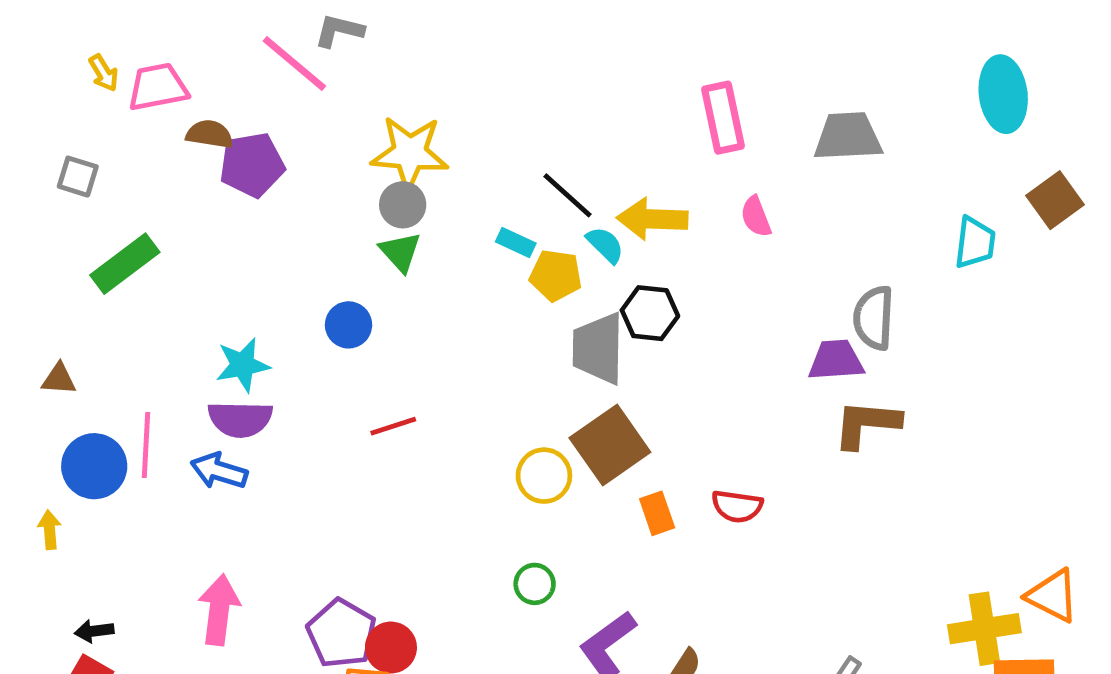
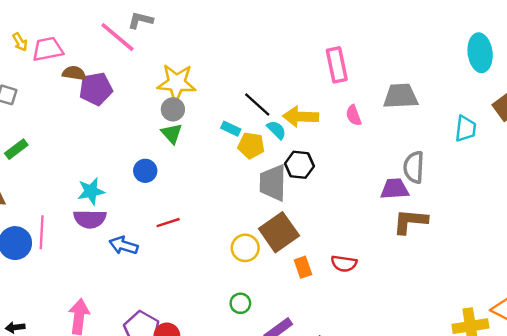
gray trapezoid: (848, 137) -> (401, 96), moved
green rectangle: (125, 264) -> (16, 149), moved, size x0.7
blue arrow: (219, 471) -> (124, 245), moved

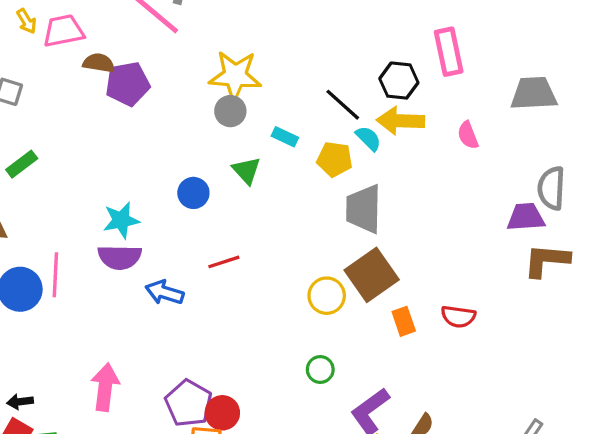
pink semicircle: (354, 115) -> (468, 135), moved
cyan rectangle: (231, 129) -> (285, 137), moved
green triangle: (172, 133) -> (246, 170), moved
black hexagon: (299, 165) -> (399, 81), moved

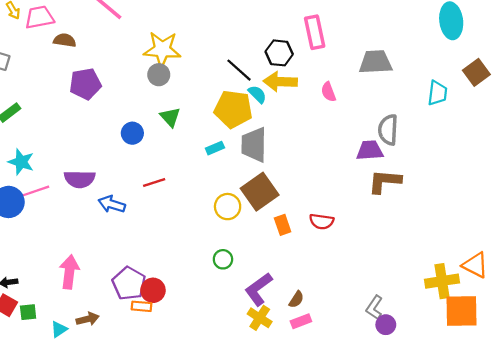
purple pentagon: (128, 84) -> (85, 84), moved
cyan rectangle: (285, 137) -> (215, 148), moved, turned -48
yellow pentagon: (335, 159) -> (233, 109), size x1.5
cyan star: (121, 220) -> (21, 162), moved, turned 30
pink line: (55, 275) -> (34, 192), turned 68

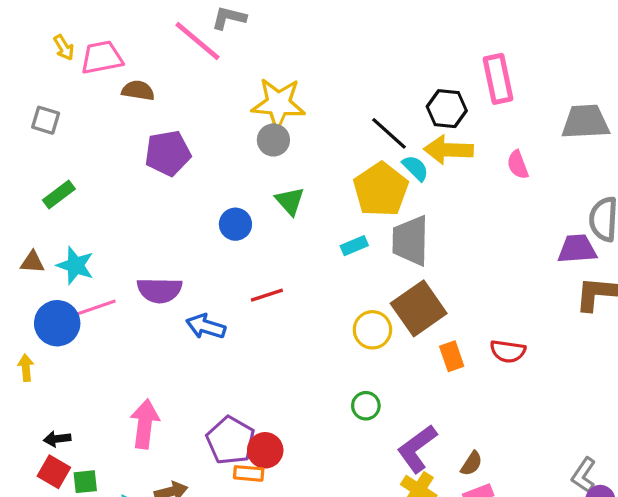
yellow pentagon: (233, 109) -> (381, 190), turned 30

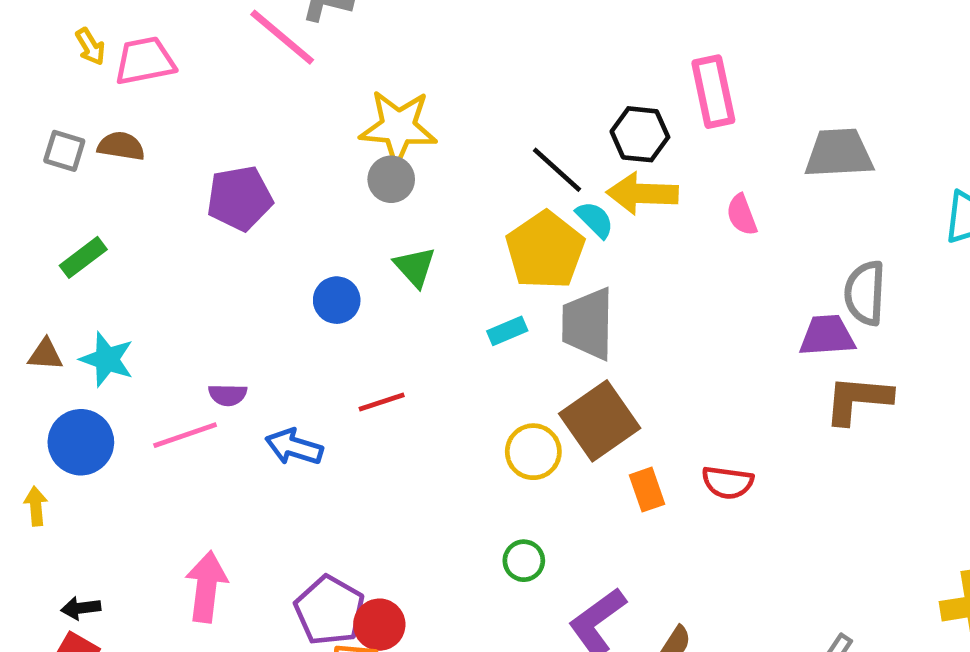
brown semicircle: (138, 90) -> (121, 146), moved
purple semicircle: (160, 290) -> (228, 395), size x0.6
pink line: (94, 308) -> (185, 435), moved

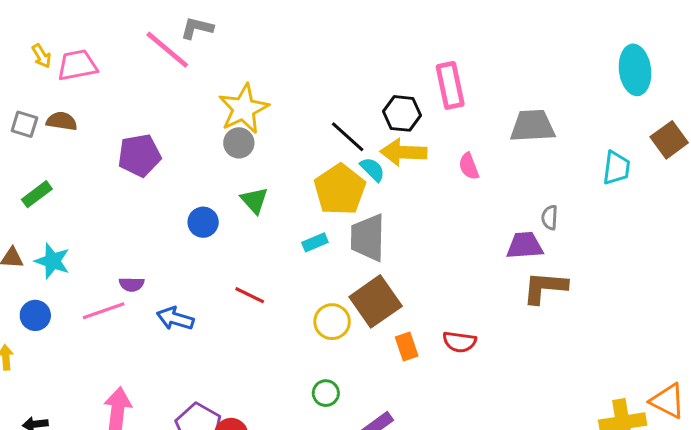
yellow star: (398, 127) -> (243, 109), turned -30
gray semicircle: (865, 293) -> (550, 218), size x0.6
red line: (382, 402) -> (250, 295), moved, turned 44
blue circle: (81, 442) -> (35, 315), size x0.7

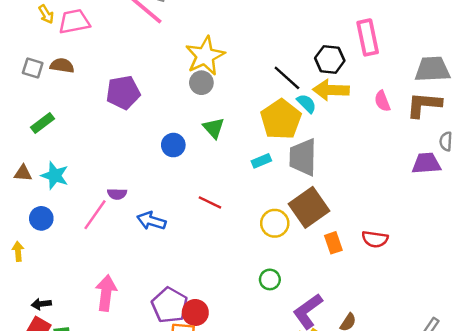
brown L-shape: (545, 287) -> (424, 105), moved
pink line: (104, 311) -> (95, 215), turned -36

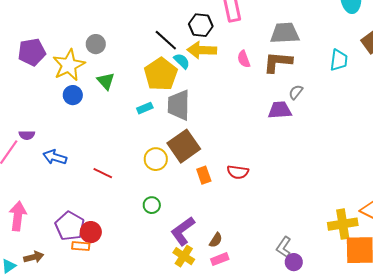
yellow star: (205, 56) -> (69, 65), moved
gray semicircle: (446, 141) -> (296, 92), turned 35
red line: (210, 202) -> (103, 173), moved

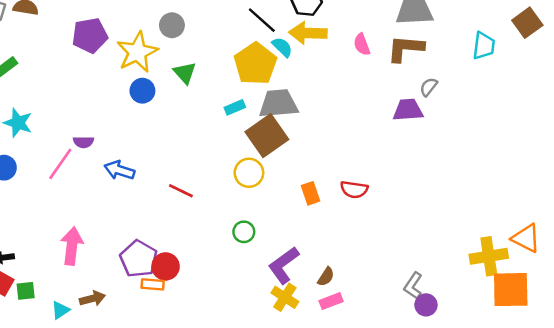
gray trapezoid: (179, 105) -> (278, 104), turned 84
brown square: (184, 146) -> (267, 136), moved

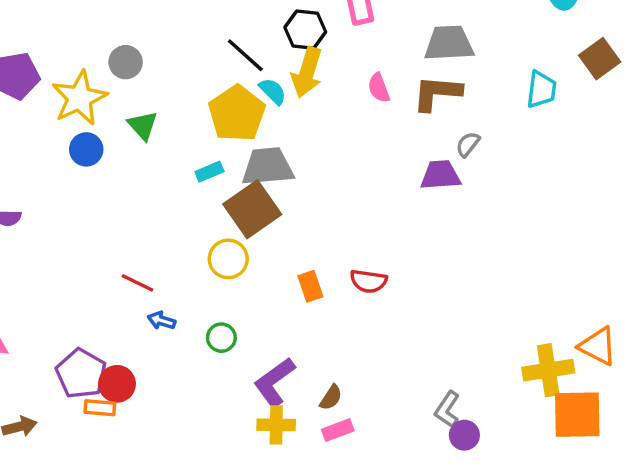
yellow arrow: (308, 33) -> (307, 72), turned -75
blue arrow: (119, 170) -> (162, 321), moved, size x0.7
yellow cross: (285, 297) -> (276, 425), turned -32

